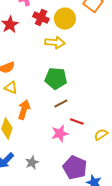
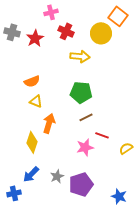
yellow circle: (65, 19) -> (101, 33), moved
purple pentagon: (75, 168) -> (81, 184), moved, turned 30

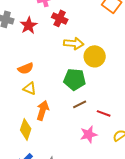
yellow circle: (101, 33) -> (95, 56), moved
red line: (102, 135) -> (104, 113), moved
pink star: (85, 147) -> (89, 134), moved

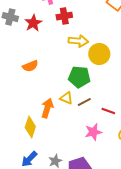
red cross: (60, 18) -> (64, 16), turned -35
yellow triangle: (30, 88) -> (66, 98), moved

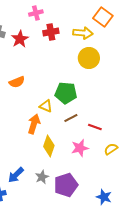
yellow arrow: (78, 41) -> (83, 33), moved
yellow circle: (99, 54) -> (89, 58), moved
yellow triangle: (66, 98) -> (46, 106), moved
yellow diamond: (30, 127) -> (49, 146), moved

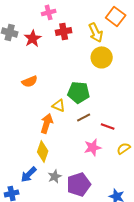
yellow arrow: (83, 33) -> (96, 32), turned 60
yellow diamond: (49, 146) -> (43, 151), moved

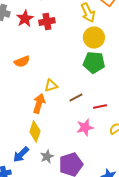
red cross: (64, 31) -> (47, 22), moved
green pentagon: (79, 92) -> (94, 62), moved
yellow triangle: (59, 105) -> (51, 86), turned -40
red line: (108, 126) -> (100, 106), turned -32

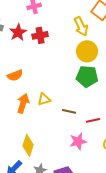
brown line: (76, 98) -> (69, 111), turned 40
orange arrow: (39, 104) -> (23, 103), moved

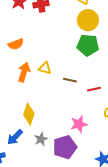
yellow triangle: (44, 99) -> (45, 68), turned 32
pink star: (78, 141) -> (79, 124), moved

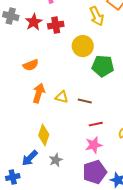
yellow circle: (88, 20) -> (83, 46), moved
yellow triangle: (45, 68) -> (62, 97), moved
red line: (94, 89) -> (96, 124), moved
purple pentagon: (65, 147) -> (95, 172), moved

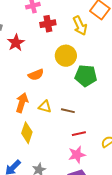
red star: (34, 22) -> (16, 43), moved
red cross: (56, 25) -> (48, 24), moved
orange semicircle: (31, 65) -> (36, 75), moved
yellow diamond: (44, 135) -> (27, 133), moved

